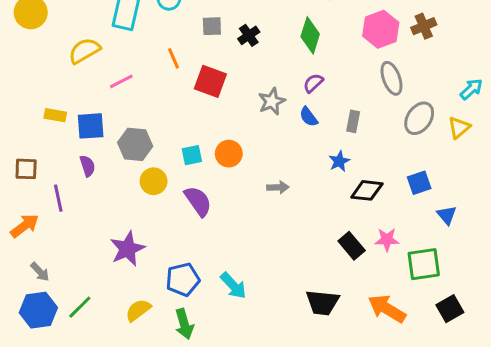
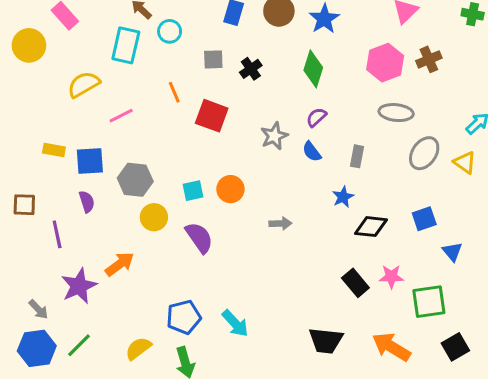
gray ellipse: (392, 78) -> (396, 113), turned -64
yellow triangle: (459, 127) -> (465, 163), turned -45
orange arrow: (25, 226) -> (120, 264), moved
purple star: (127, 249) -> (79, 286), moved

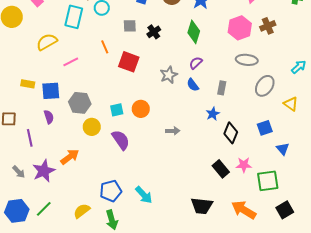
yellow triangle: (465, 163) -> (291, 104), moved
black diamond: (371, 227) -> (231, 133), turned -75
gray arrow: (38, 309) -> (19, 172), moved

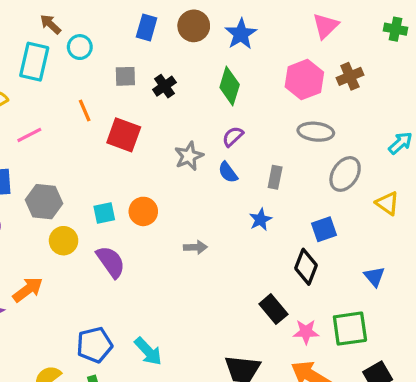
blue square: (265, 128) -> (324, 229), moved
black diamond: (231, 133) -> (306, 267), moved
pink star: (244, 165) -> (306, 332), moved

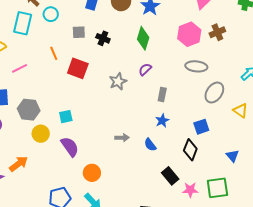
black cross: (164, 86) -> (103, 38), turned -32
blue semicircle: (228, 172) -> (150, 145), moved
gray rectangle: (275, 177) -> (162, 95), moved
orange circle: (143, 211) -> (92, 173), moved

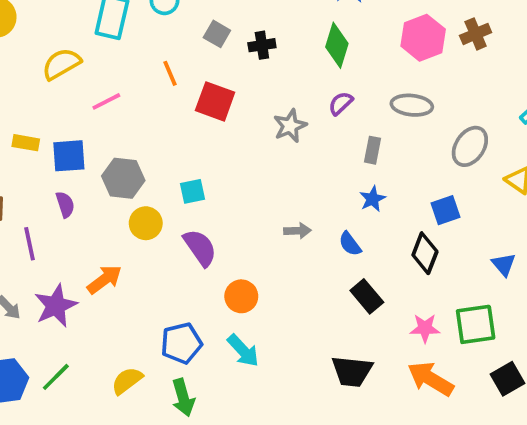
gray square: (79, 32) -> (217, 34), turned 32
black cross: (103, 38) -> (262, 45), turned -32
gray ellipse: (196, 66) -> (412, 105), moved
black rectangle: (170, 176) -> (367, 296), moved

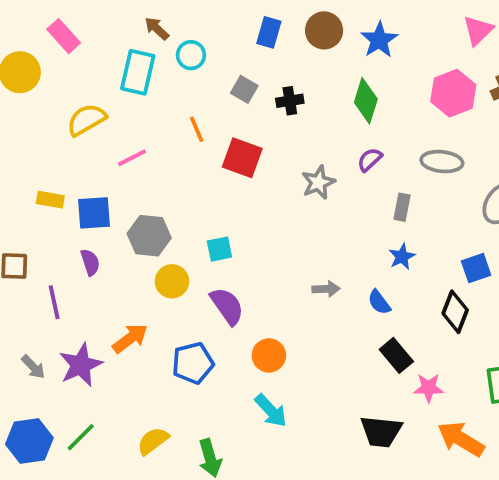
pink star: (425, 328) -> (429, 388), moved
blue pentagon: (181, 343) -> (193, 363), moved

